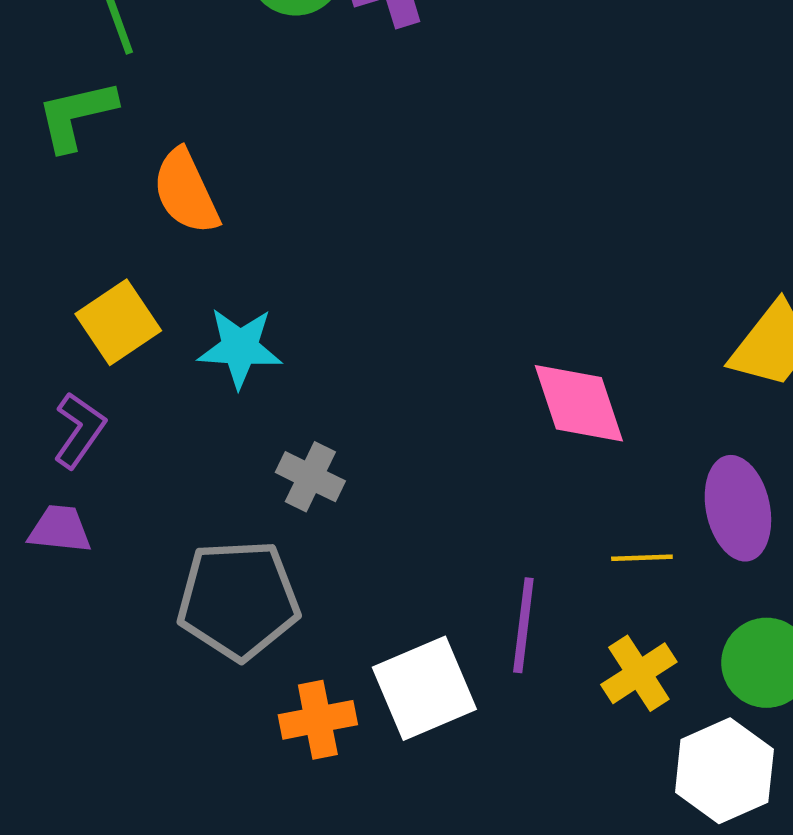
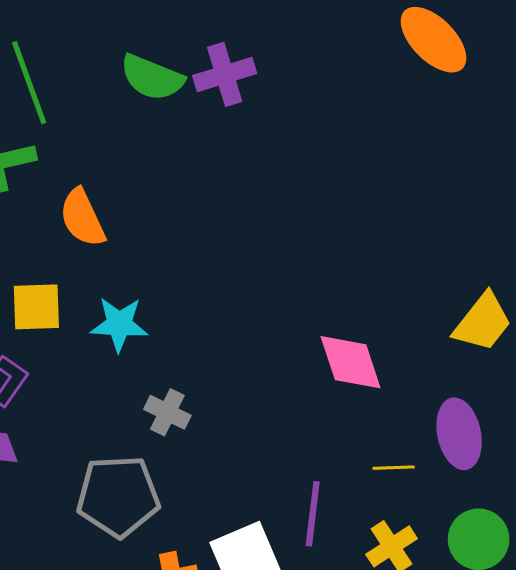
yellow square: (118, 322) -> (36, 307), turned 32

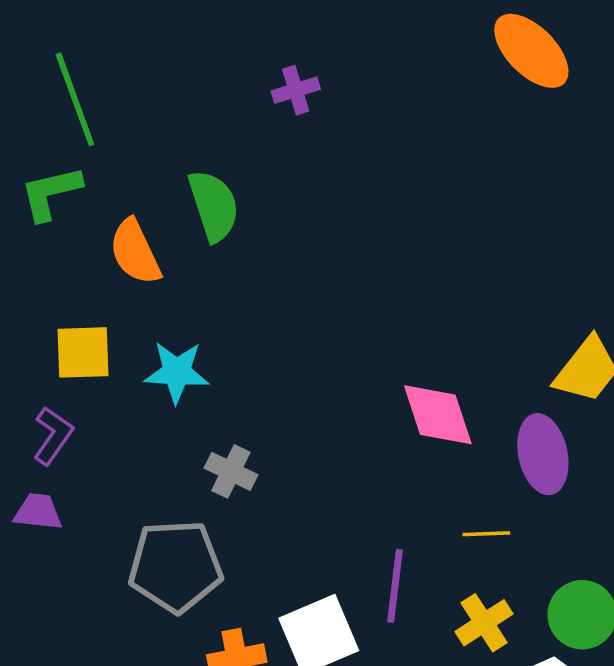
purple cross: (225, 74) -> (296, 90), size x0.7
green semicircle: (152, 78) -> (214, 206), moved, turned -130
purple ellipse: (459, 434) -> (543, 454), moved

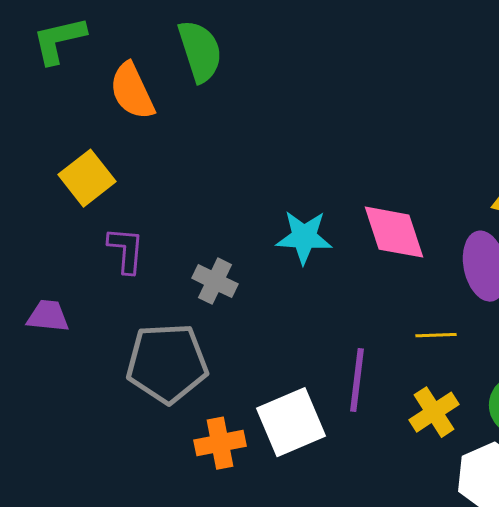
yellow square: (83, 352) -> (87, 178), turned -36
cyan star: (177, 372) -> (304, 237), moved
purple L-shape: (53, 436) -> (126, 250), moved, turned -30

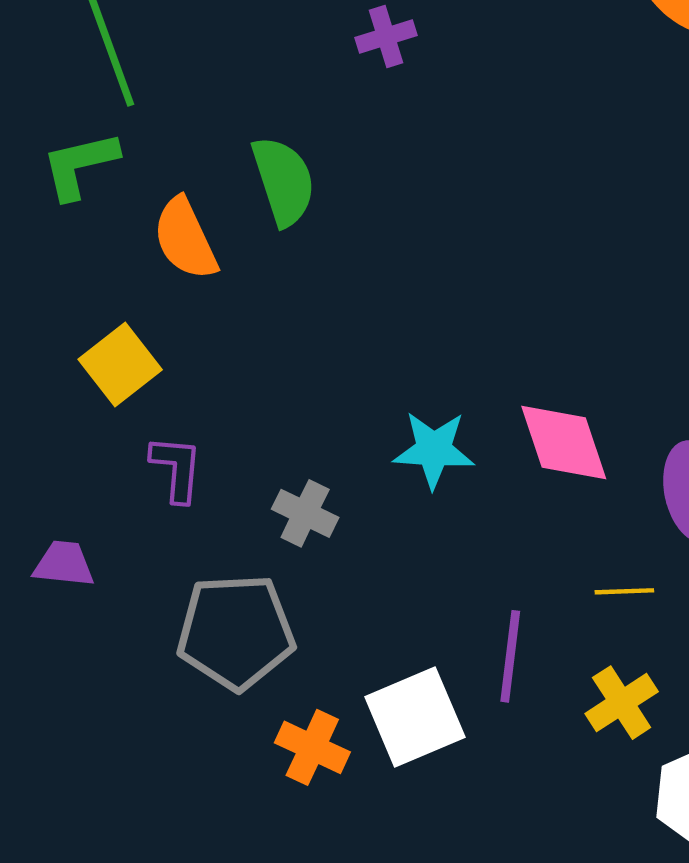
orange cross: (220, 443) -> (312, 747), turned 36

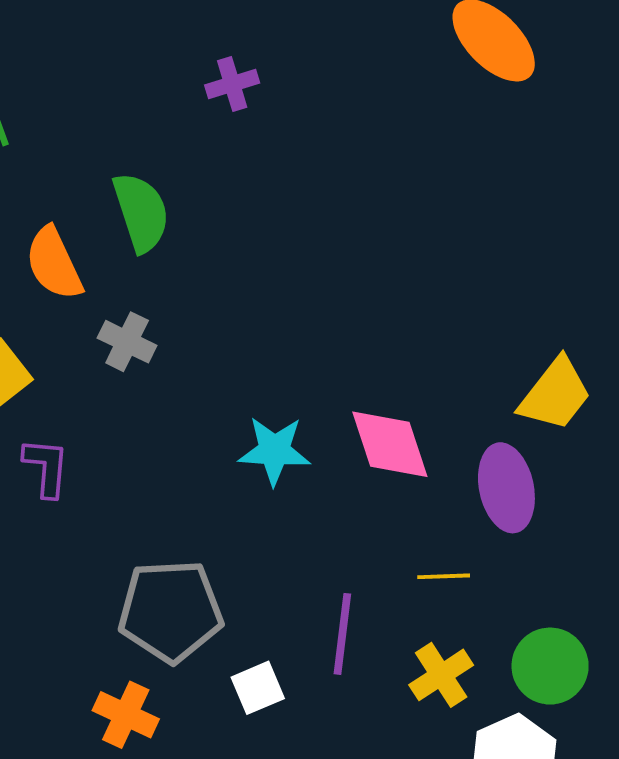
gray cross: (305, 513) -> (127, 342), moved
gray pentagon: (236, 632) -> (171, 611), moved
white square: (415, 717) -> (258, 688), size x0.6
orange cross: (312, 747) -> (126, 715), moved

